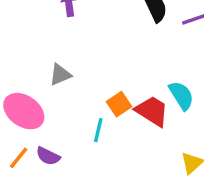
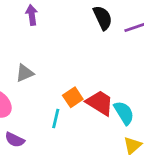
cyan semicircle: (181, 95) -> (124, 113), moved

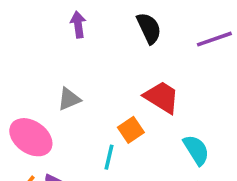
black semicircle: (103, 18) -> (149, 28), moved
red trapezoid: (100, 103) -> (162, 97), moved

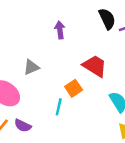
purple arrow: (78, 25) -> (60, 30), moved
black semicircle: (149, 28) -> (107, 19), moved

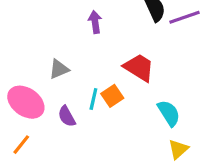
cyan line: (59, 107) -> (93, 99), moved
purple semicircle: (23, 126) -> (67, 116), moved, turned 35

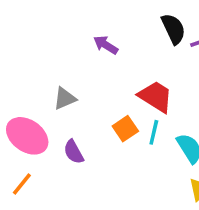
purple arrow: (95, 22) -> (106, 45), turned -50
cyan line: (93, 99) -> (154, 132), moved

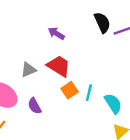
red trapezoid: (156, 97) -> (59, 66), moved

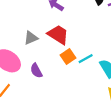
cyan line: (89, 93) -> (86, 59), turned 48

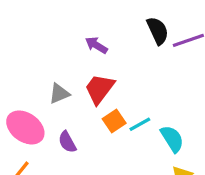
red trapezoid: (58, 35) -> (100, 89), turned -85

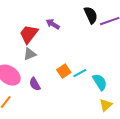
red trapezoid: (100, 89) -> (29, 34), moved

